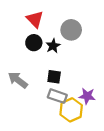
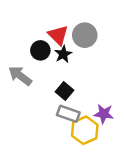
red triangle: (35, 19) -> (58, 35), moved
black square: (54, 77) -> (64, 91), turned 32
gray arrow: (18, 80) -> (20, 76), moved

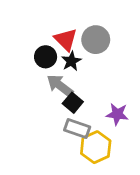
gray arrow: (20, 76) -> (60, 85), moved
purple star: (104, 114) -> (117, 114), moved

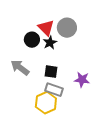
gray arrow: (60, 85) -> (20, 68), moved
black square: (73, 103) -> (51, 72), turned -32
yellow hexagon: (96, 147) -> (46, 103), moved

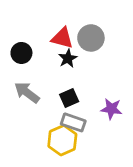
red triangle: (46, 28) -> (62, 38), turned -30
black circle: (32, 40) -> (21, 53), moved
black square: (51, 72) -> (69, 98), turned -32

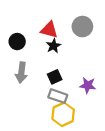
gray circle: (91, 38) -> (82, 27), moved
gray arrow: (27, 92) -> (21, 73), turned -120
yellow hexagon: (62, 140) -> (63, 114), moved

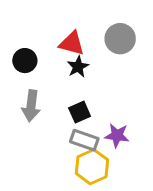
purple star: (88, 85) -> (117, 135), moved

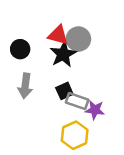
gray circle: (120, 39) -> (78, 39), moved
black star: (78, 67) -> (63, 54), size x1.5
gray rectangle: (84, 140) -> (77, 101), moved

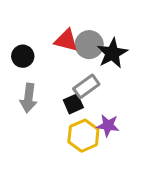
black star: (63, 54) -> (112, 53), moved
gray rectangle: (77, 101) -> (86, 86), moved, turned -55
yellow hexagon: (75, 135) -> (83, 136), moved

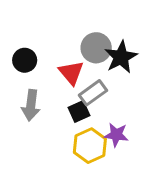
red triangle: (66, 40) -> (71, 73), moved, turned 35

